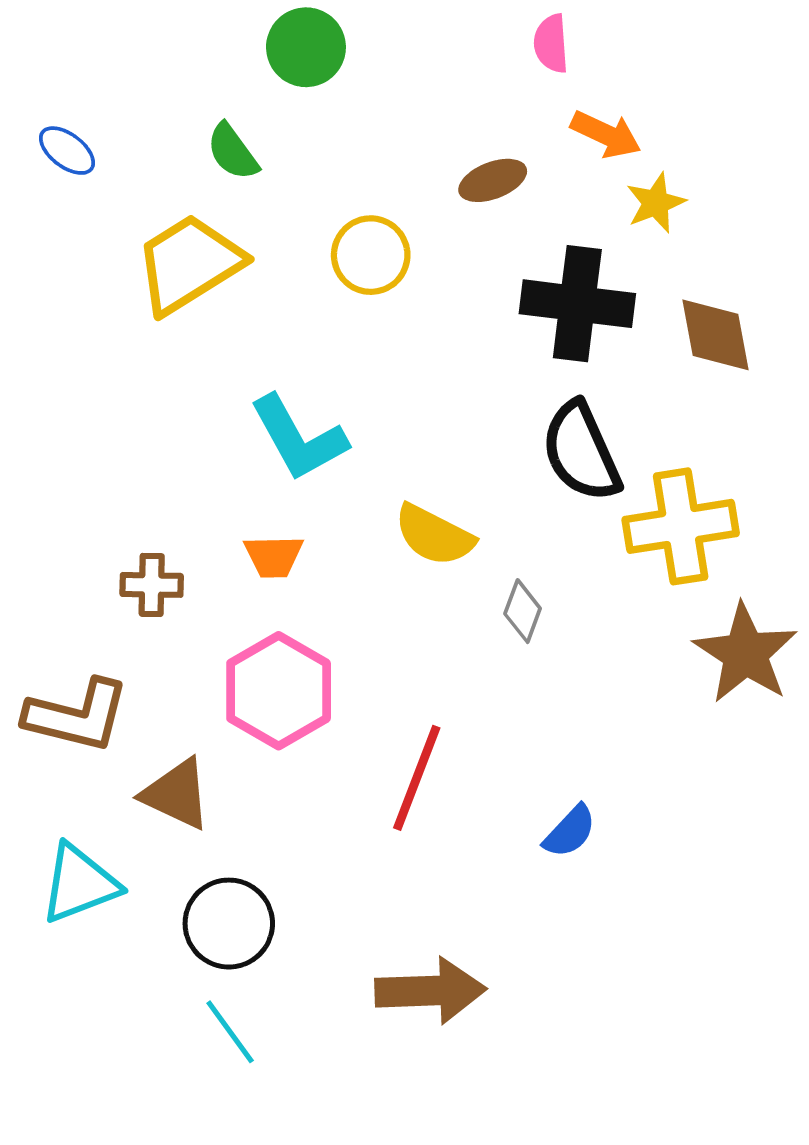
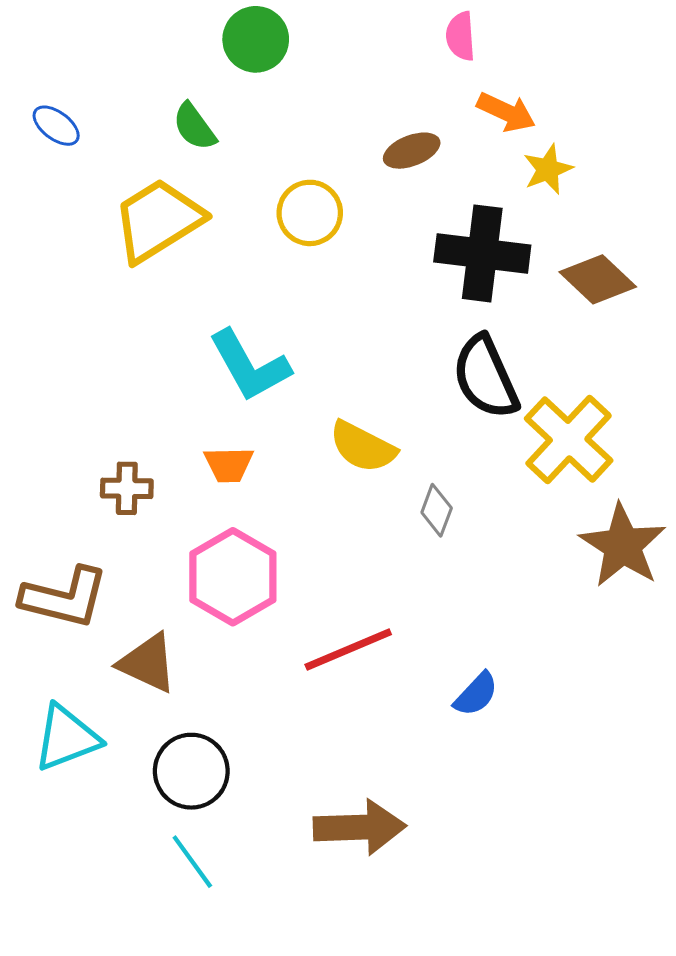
brown diamond: (715, 335) -> (598, 279), turned -36
yellow cross: (681, 526) -> (569, 440), turned -38
red line: (417, 778) -> (348, 650), turned 46

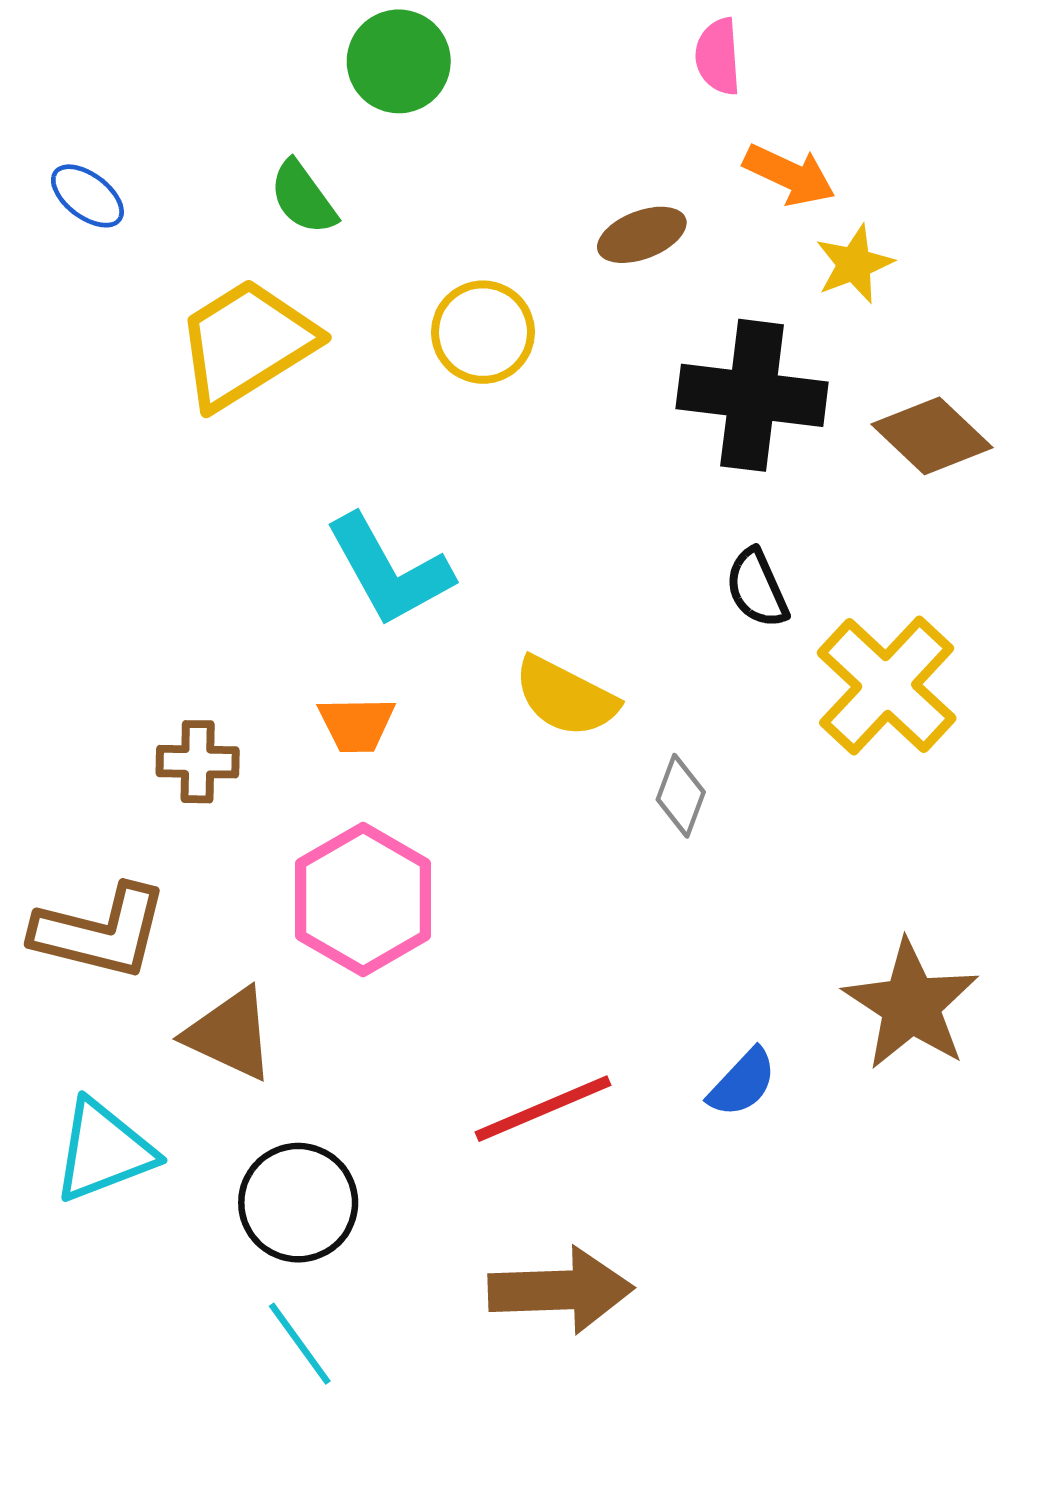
black semicircle: (485, 377) -> (757, 588), size x0.6
brown star: (623, 546) -> (911, 1005), moved
red line: (348, 650) -> (543, 1109), moved

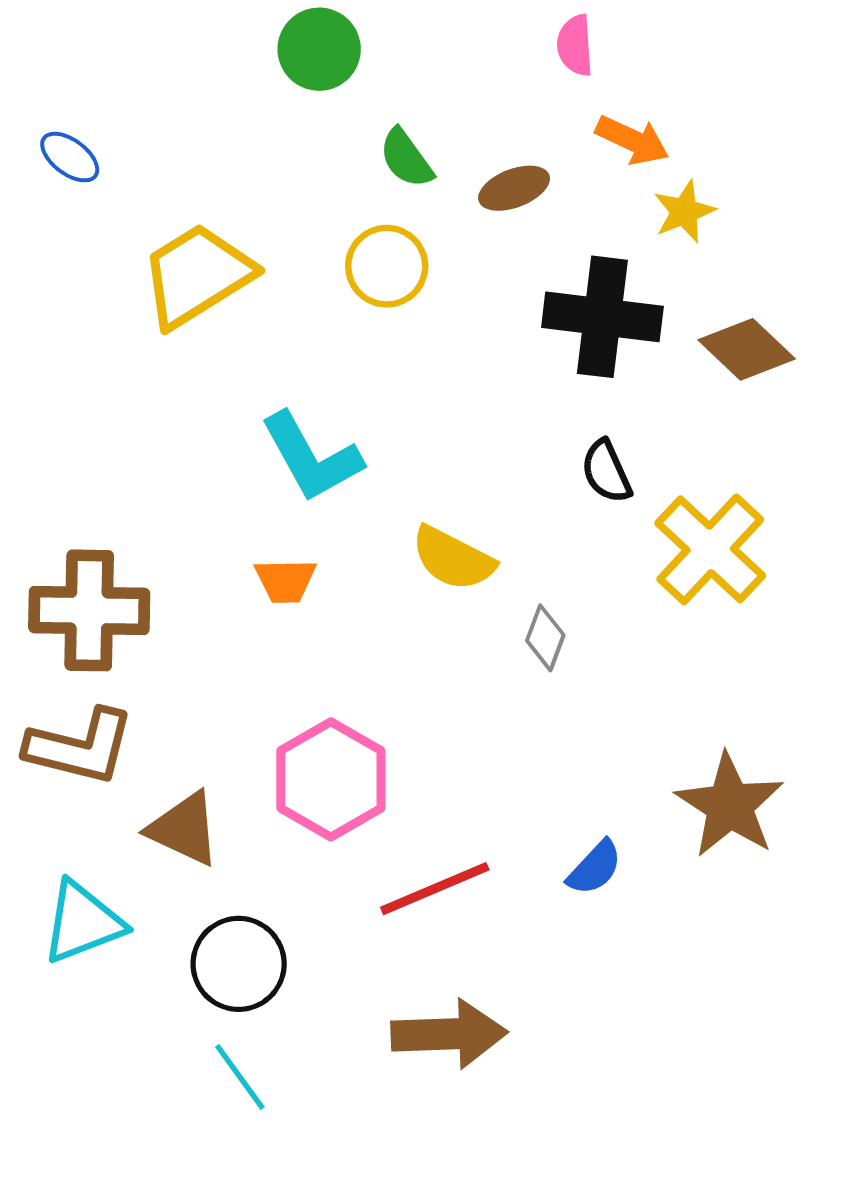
green semicircle: (303, 198) -> (406, 158), moved
brown cross: (198, 762) -> (89, 610), moved, size x1.8
pink hexagon: (363, 900) -> (331, 779), moved

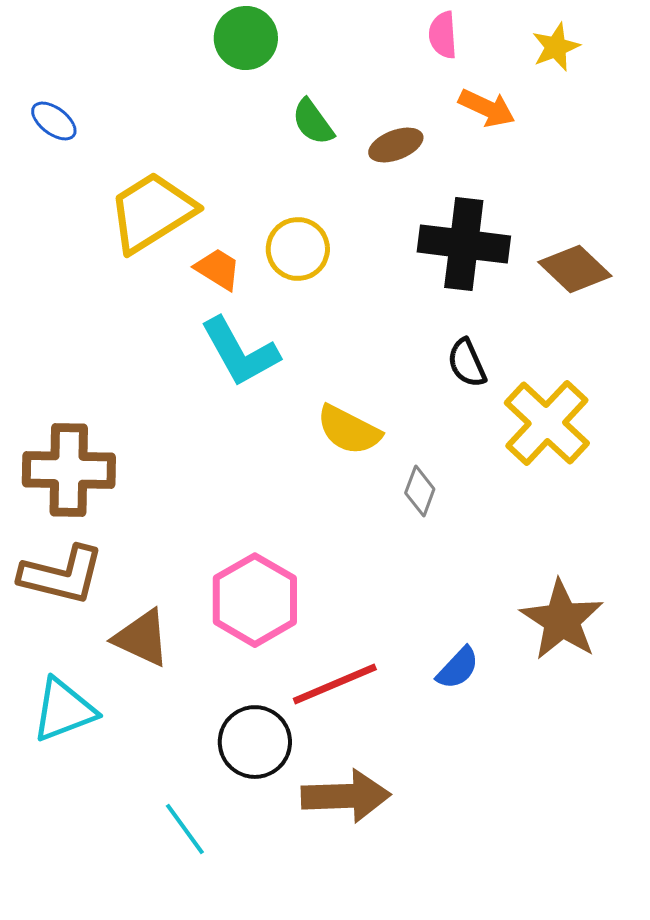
yellow star: (684, 212) -> (556, 47), moved
yellow circle: (387, 266) -> (298, 249), moved
orange trapezoid: (285, 581) -> (218, 269), moved, turned -147
black circle: (239, 964) -> (255, 742), moved

